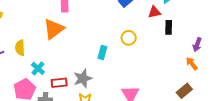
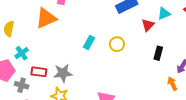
red triangle: (154, 12) -> (148, 25), turned -48
black rectangle: (169, 27) -> (158, 53), moved
cyan rectangle: (102, 53) -> (89, 42), moved

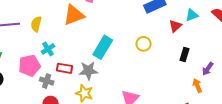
cyan rectangle: (89, 42) -> (103, 47), moved, size x1.6

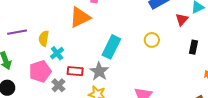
yellow semicircle: (36, 24) -> (44, 39), moved
gray star: (88, 71) -> (99, 71), turned -30
gray cross: (47, 81) -> (58, 85), turned 32

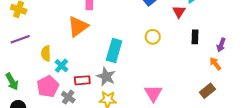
purple line: (17, 32) -> (20, 39), moved

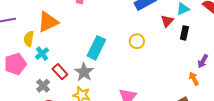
orange triangle: (78, 26) -> (48, 22), moved
black rectangle: (195, 37) -> (184, 33), moved
red rectangle: (82, 80) -> (60, 72), turned 42
pink pentagon: (48, 86) -> (15, 64), moved

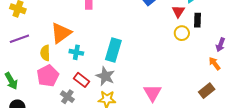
yellow circle: (137, 41) -> (182, 33), moved
cyan cross: (42, 54) -> (76, 52), moved, turned -32
pink pentagon: (15, 64) -> (48, 76), moved

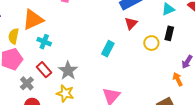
red triangle: (178, 11) -> (131, 23), moved
cyan rectangle: (113, 50) -> (108, 49), moved, size x0.7

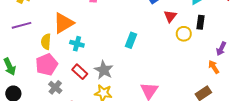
red triangle: (131, 23) -> (170, 16), moved
cyan rectangle: (108, 49) -> (131, 40), moved
gray cross: (27, 83) -> (55, 87), moved

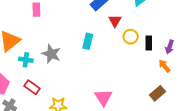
black rectangle: (200, 22) -> (149, 43), moved
cyan rectangle: (131, 40) -> (88, 41), moved
gray star: (104, 70) -> (51, 54), moved

